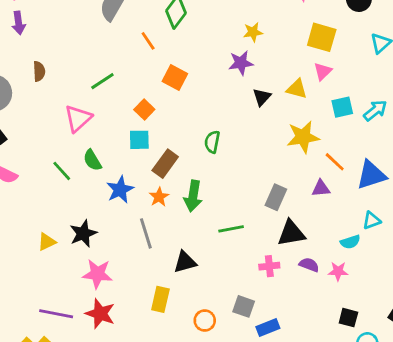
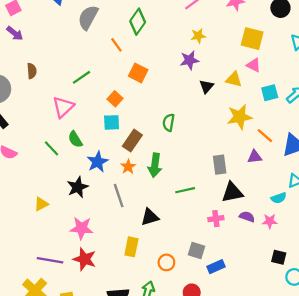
purple arrow: (19, 23) -> (15, 33), turned -42
pink triangle: (323, 71) -> (254, 65), turned -48
gray rectangle: (276, 197) -> (220, 165), turned -30
black star: (83, 234) -> (78, 187), moved

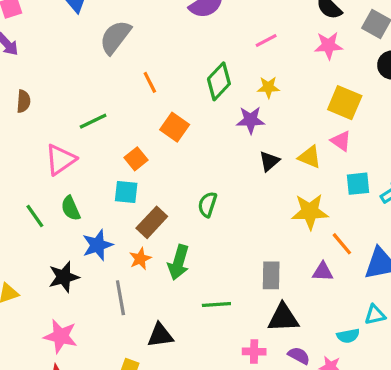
green diamond: (138, 22) -> (219, 81), moved

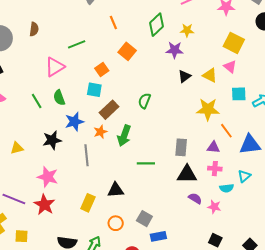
cyan triangle: (375, 315) -> (244, 176), turned -32
black triangle: (160, 335) -> (116, 190), moved
pink cross: (254, 352) -> (215, 169), moved

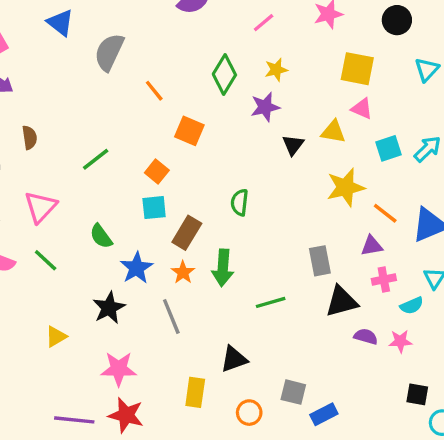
green line: (77, 44) -> (96, 159), moved
pink triangle: (55, 67) -> (41, 207), moved
green line: (37, 101) -> (46, 260), moved

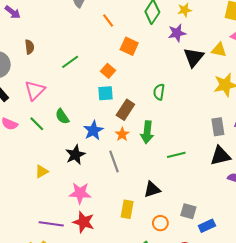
black triangle: (293, 145) -> (194, 57), size x1.5
green semicircle: (101, 236) -> (62, 116), moved
gray rectangle: (320, 261) -> (218, 127), moved

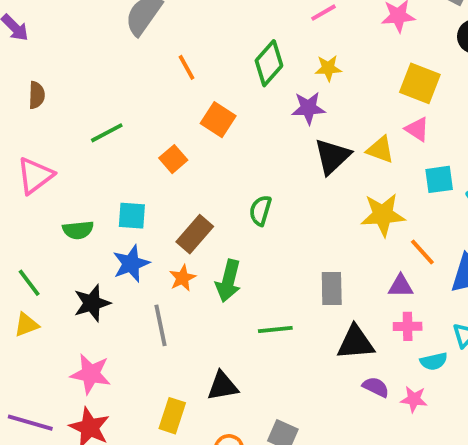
cyan square: (106, 93) -> (132, 216), moved
green semicircle: (62, 116) -> (78, 230), turned -70
green line: (37, 124) -> (29, 283), moved
gray rectangle: (218, 127) -> (332, 289), moved

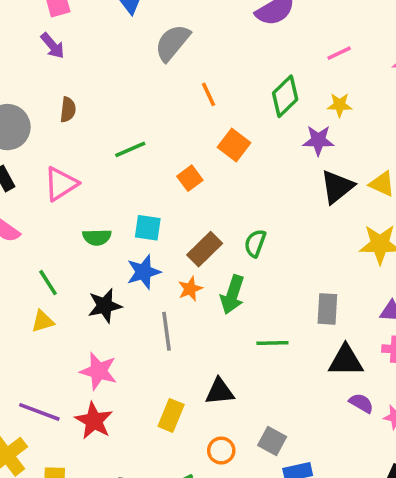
green semicircle: (260, 211) -> (255, 243), moved

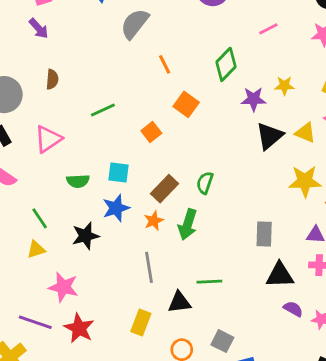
yellow star: (340, 105) -> (284, 86), moved
gray line: (167, 331) -> (149, 267), moved
green line: (272, 343) -> (209, 282), moved
pink star: (99, 371) -> (63, 287), moved

